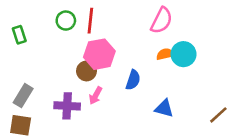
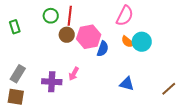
pink hexagon: (99, 54) -> (89, 37), moved
orange semicircle: (165, 54) -> (128, 42), turned -128
brown circle: (87, 71) -> (67, 35), moved
blue semicircle: (133, 80) -> (103, 49), moved

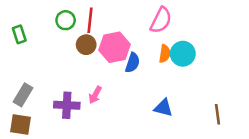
orange semicircle: (128, 42) -> (165, 54), turned -120
brown line: (169, 89) -> (218, 114), turned -56

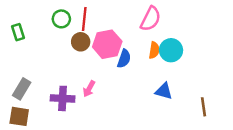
blue triangle: (163, 108) -> (164, 91), moved

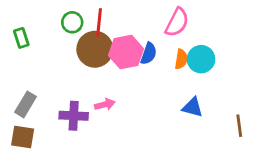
brown circle: (81, 42) -> (95, 49), size x1.6
blue semicircle: (124, 59) -> (149, 53), moved
pink arrow: (89, 89) -> (105, 104), turned -133

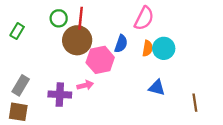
green rectangle: (21, 38) -> (17, 31), turned 49
pink hexagon: (126, 52) -> (100, 60), moved

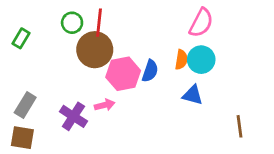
pink semicircle: (144, 18) -> (201, 23), moved
blue semicircle: (121, 44) -> (150, 71), moved
blue triangle: (157, 88) -> (193, 95), moved
purple cross: (60, 95) -> (73, 116), turned 30

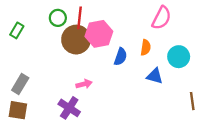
cyan circle: (201, 60) -> (179, 57), moved
pink hexagon: (123, 74) -> (99, 34), moved
purple cross: (73, 116) -> (69, 108), moved

